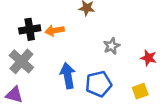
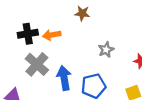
gray cross: (21, 61) -> (37, 64), moved

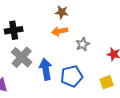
orange arrow: (52, 35) -> (60, 31), moved

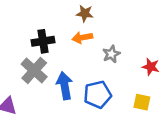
black cross: (14, 30) -> (43, 41), moved
yellow square: (107, 82) -> (142, 102), turned 32

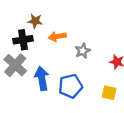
brown star: (85, 13) -> (35, 21), moved

